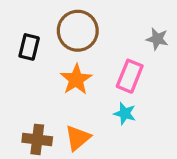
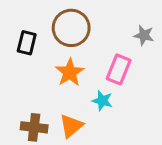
cyan star: (125, 113) -> (102, 101), moved

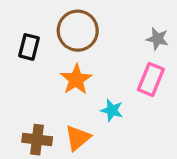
pink rectangle: (119, 69) -> (151, 79), moved

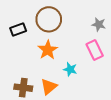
black rectangle: (29, 47) -> (18, 30), turned 56
pink rectangle: (151, 79) -> (95, 50), turned -48

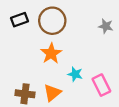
black rectangle: (18, 30) -> (20, 20), moved
pink rectangle: (95, 50) -> (101, 85), moved

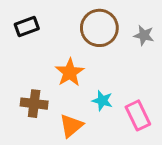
brown circle: (52, 21) -> (99, 28), moved
brown cross: (25, 94) -> (34, 104), moved

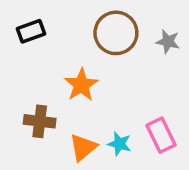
cyan star: (102, 101) -> (119, 144), moved

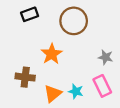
black rectangle: (31, 31) -> (30, 14), moved
gray star: (168, 42) -> (106, 57), moved

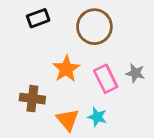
pink rectangle: (102, 86) -> (106, 79), moved
orange triangle: (53, 94) -> (68, 120), turned -30

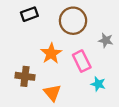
gray star: (135, 73) -> (106, 40), moved
cyan star: (97, 117) -> (98, 84), moved

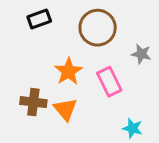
cyan star: (98, 84) -> (133, 128), moved
orange triangle: (52, 93) -> (65, 109), moved

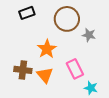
gray star: (141, 54) -> (89, 35), moved
pink rectangle: (109, 82) -> (75, 69), moved

